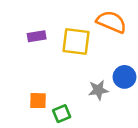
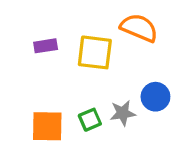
orange square: (38, 101) -> (47, 126), size x1.5
green square: (62, 114) -> (90, 120), moved

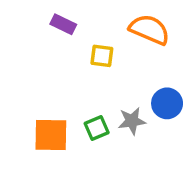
purple rectangle: (46, 46) -> (63, 24), moved, turned 35
yellow square: (95, 52) -> (102, 56), size x0.6

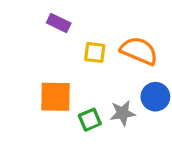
orange semicircle: (149, 29) -> (139, 51), moved
orange square: (51, 135) -> (55, 97), moved

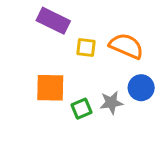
purple rectangle: (59, 23) -> (53, 21), size x1.5

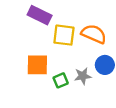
yellow square: (86, 47) -> (64, 35), size x1.5

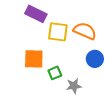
gray star: (83, 76) -> (74, 86), moved

